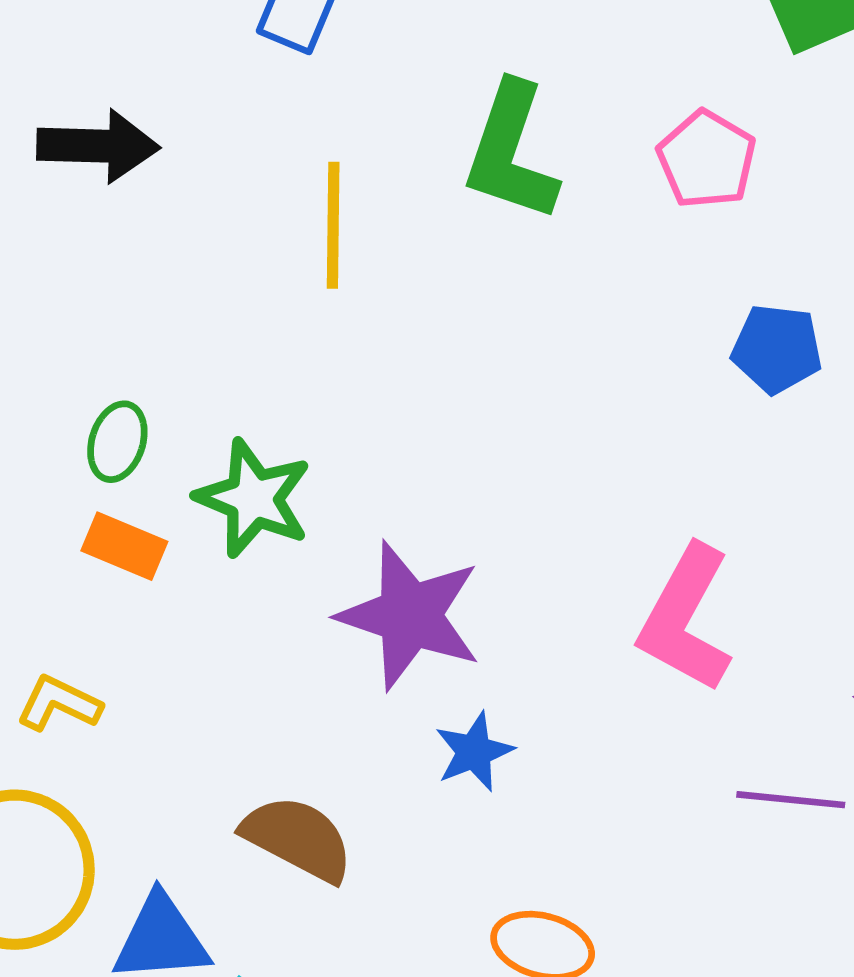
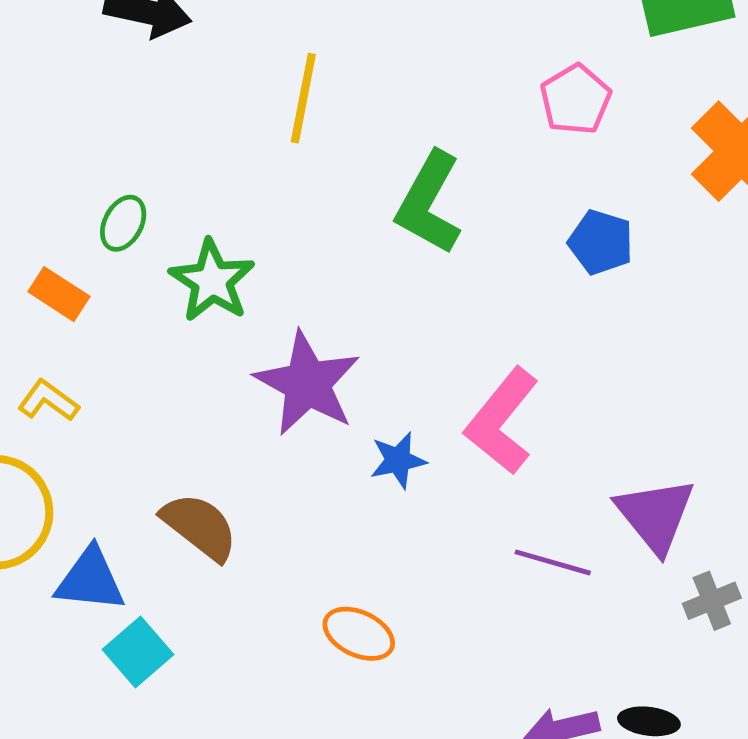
green L-shape: (511, 152) -> (429, 203), moved
orange rectangle: (124, 546) -> (59, 294), moved
blue star: (474, 752) -> (398, 460), moved

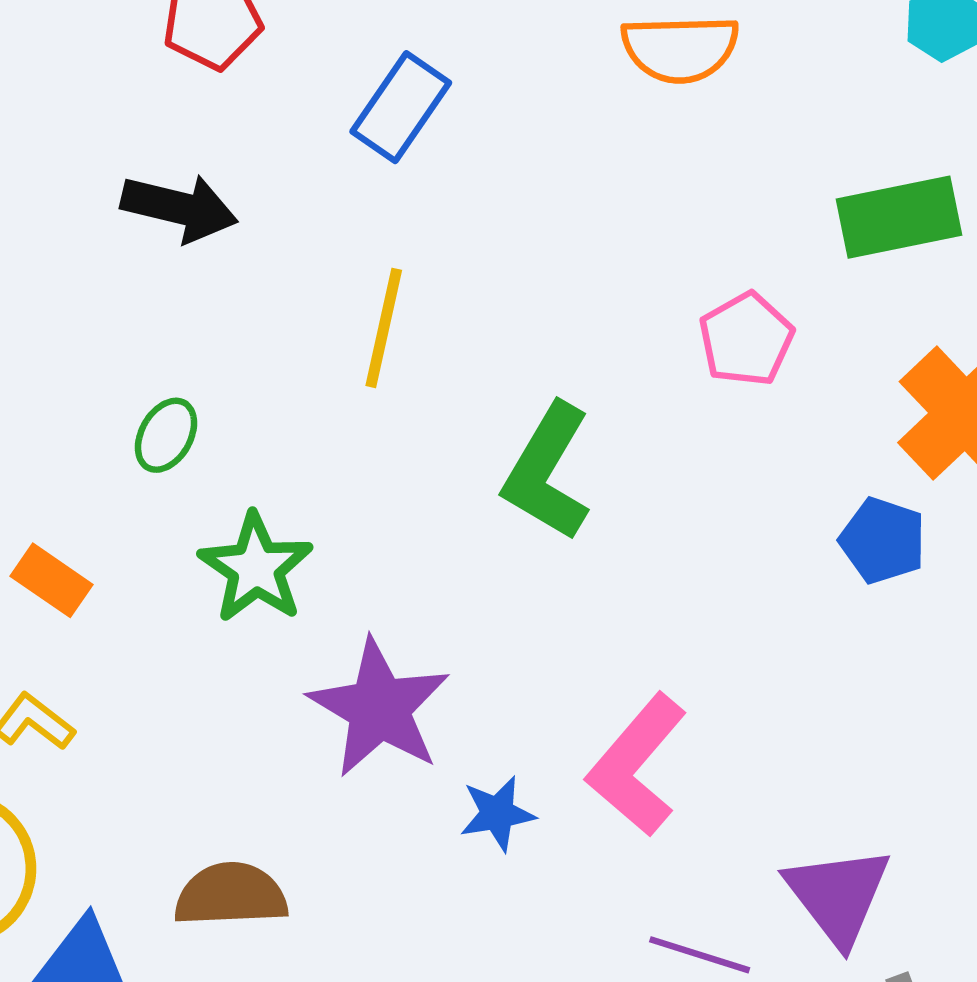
green ellipse: (123, 223) -> (166, 435), moved
blue pentagon: (601, 242) -> (883, 541), moved
brown semicircle: (200, 527) -> (231, 895), turned -42

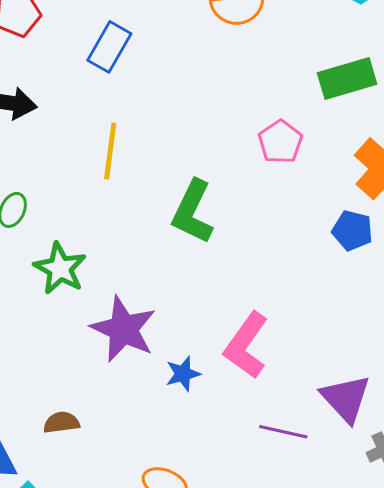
brown semicircle: (231, 895) -> (61, 422), size x0.7

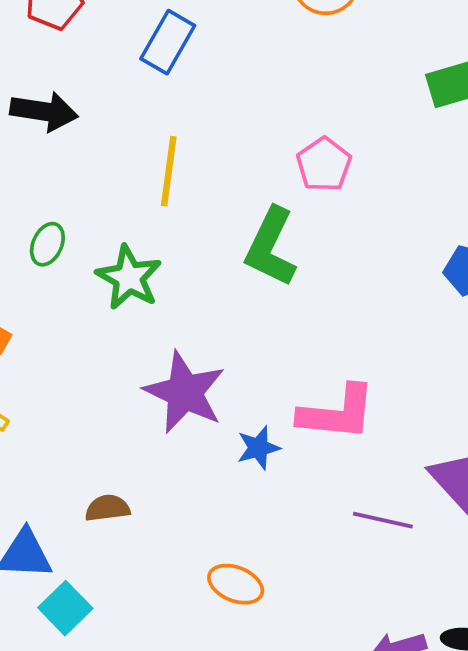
pink pentagon: (280, 142) -> (324, 164), moved
green star: (60, 268) -> (129, 277), moved
pink L-shape: (246, 345) -> (337, 413), turned -120

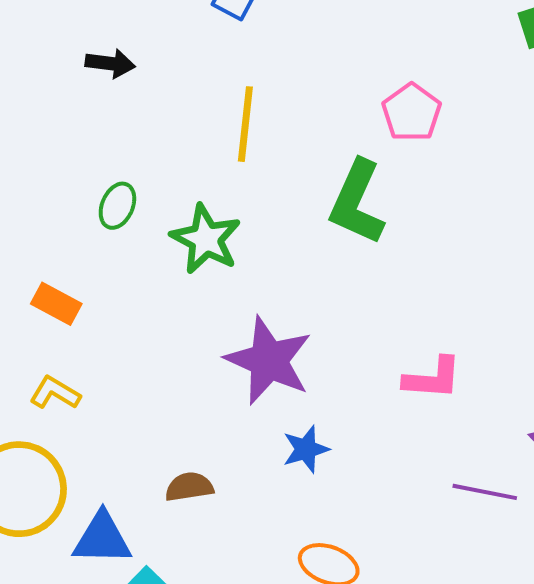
black arrow: (44, 111) -> (110, 63), size x0.7
pink L-shape: (337, 413) -> (433, 378), size x0.7
blue star: (258, 448) -> (306, 449), moved

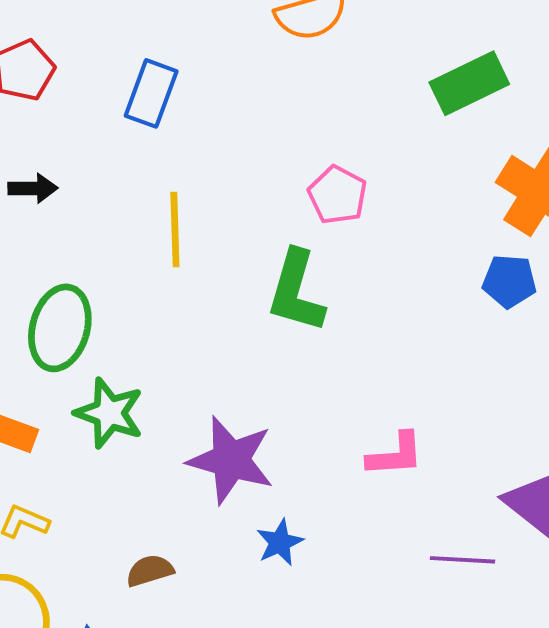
green ellipse: (117, 206) -> (60, 328), size x1.8
green star: (206, 239) -> (109, 413), moved
brown semicircle: (189, 487) -> (150, 571), moved

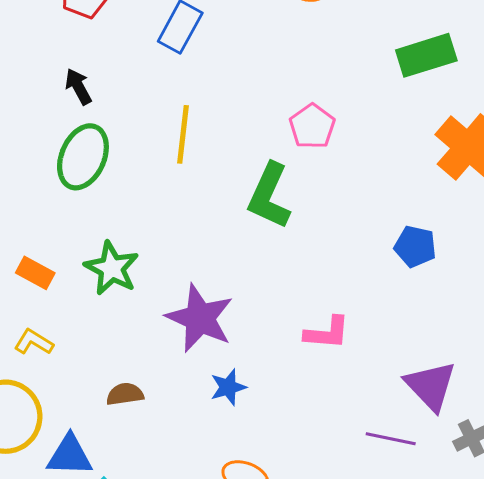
black arrow: (33, 188) -> (78, 87), turned -126
blue pentagon: (509, 281) -> (415, 246), moved
green ellipse: (60, 328) -> (83, 157), moved
purple line: (463, 560) -> (391, 439), moved

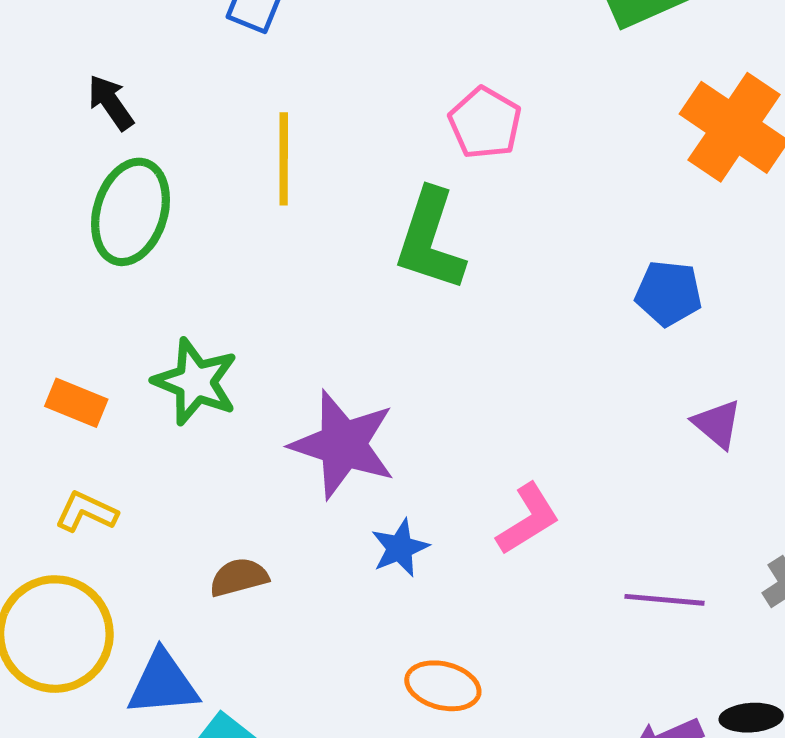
pink L-shape: (327, 333) -> (528, 519), moved, turned -30
purple triangle: (431, 386) -> (717, 424), moved, size x0.6

